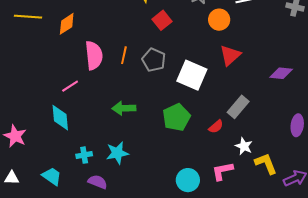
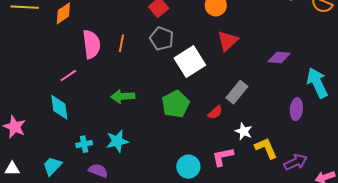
gray pentagon: (154, 60) -> (162, 39), moved
white square: (192, 75) -> (190, 62), turned 36
cyan trapezoid: (52, 176) -> (52, 166), turned -80

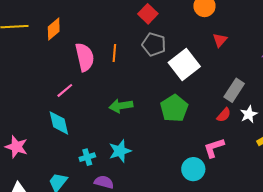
red triangle: (228, 41) -> (220, 40), size x0.7
red semicircle: (215, 112) -> (224, 115), moved
white star: (244, 131) -> (249, 114), moved, turned 30
pink L-shape: (223, 157) -> (214, 148), moved

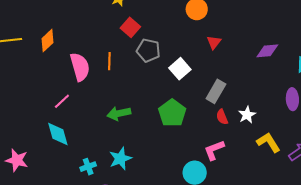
red square: (148, 14) -> (130, 27), moved
white square: (184, 64) -> (180, 69), size x0.7
gray rectangle: (234, 90) -> (216, 91), moved
red semicircle: (224, 115) -> (222, 117), turned 119

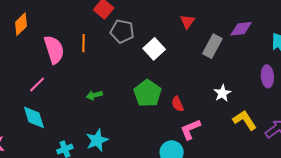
gray rectangle: (216, 91) -> (212, 46), moved
green arrow: (119, 113) -> (94, 95), size x0.7
red semicircle: (222, 117) -> (177, 104), moved

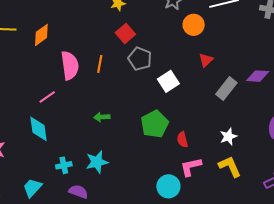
yellow L-shape: (245, 120) -> (230, 167), moved

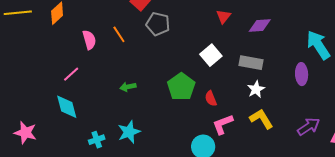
orange line: (100, 64) -> (119, 34), turned -36
pink semicircle: (70, 65) -> (89, 40), size x0.7
purple diamond: (258, 76) -> (260, 25), moved
white square: (168, 81) -> (211, 55), moved
gray rectangle: (226, 88) -> (251, 63), moved, turned 70

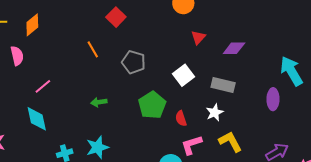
gray pentagon: (158, 24) -> (134, 62), moved
pink semicircle: (89, 40) -> (17, 56), moved
white star: (256, 89) -> (215, 113), moved

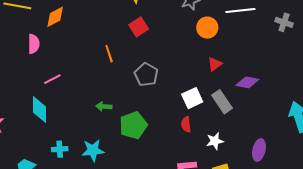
gray rectangle: (223, 85) -> (222, 102), moved, turned 30
purple ellipse: (273, 99) -> (259, 150), moved
green pentagon: (152, 105) -> (133, 125), moved
red semicircle: (181, 118) -> (186, 124), moved

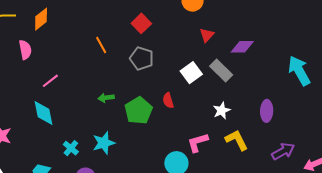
red square: (139, 27) -> (141, 23), moved
red semicircle: (186, 124) -> (168, 100), moved
cyan cross: (60, 149) -> (71, 148), turned -35

